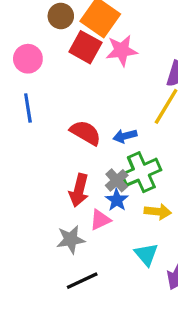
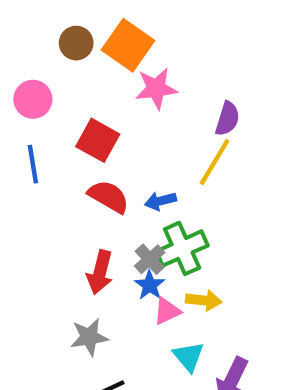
red square: (85, 47) -> (98, 140), moved
pink triangle: (100, 220) -> (167, 311), moved

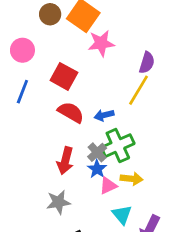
blue line: (33, 164) -> (22, 92), turned 30

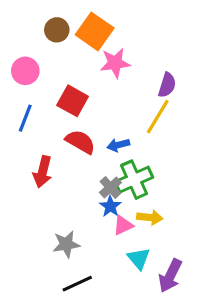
red arrow: (65, 161) -> (43, 172), moved

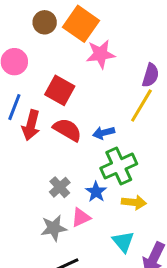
red arrow: (43, 172) -> (31, 125), moved
gray cross: (110, 187) -> (60, 187), moved
pink triangle: (123, 225) -> (81, 217), moved

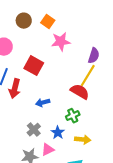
orange square: (81, 24) -> (48, 22), size x0.6
red semicircle: (67, 130) -> (80, 92), moved
blue arrow: (104, 133) -> (43, 103), moved
green cross: (119, 166) -> (73, 116), size x0.6

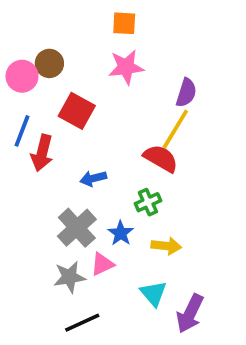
brown circle: (24, 21) -> (49, 63), moved
orange square: (48, 22) -> (124, 23), moved, turned -32
gray cross: (34, 130) -> (77, 228), size x1.5

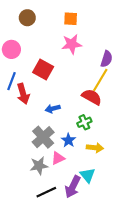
brown circle: (49, 63) -> (27, 18), moved
red arrow: (42, 153) -> (23, 94), turned -30
purple arrow: (190, 313) -> (73, 187), moved

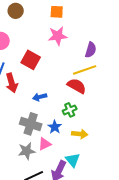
yellow line: (100, 80) -> (85, 70), turned 40
gray cross: (43, 137) -> (31, 124), turned -30

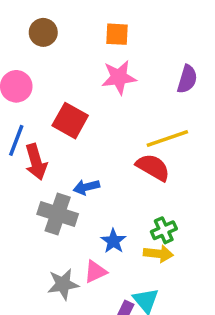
purple semicircle: (91, 50) -> (187, 79), moved
green cross: (70, 110) -> (164, 230), moved
gray cross: (31, 124) -> (58, 214), moved

